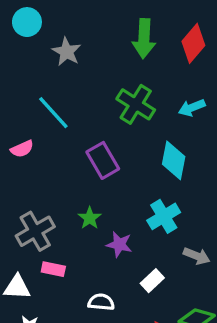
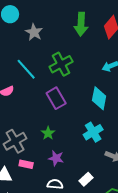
green cross: (136, 104) -> (61, 64), moved, turned 30
purple star: (119, 244) -> (56, 158), moved
white rectangle: (152, 281) -> (86, 179), moved

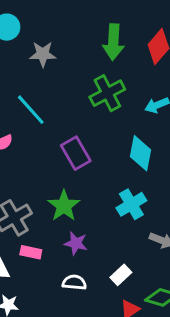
gray star: (34, 32) -> (43, 54), turned -30
green cross: (61, 64) -> (107, 93), moved
green star: (48, 133) -> (64, 206), size x1.5

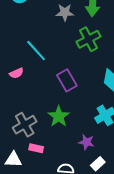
gray star: (43, 54) -> (65, 12), moved
purple star: (76, 243) -> (86, 142), moved

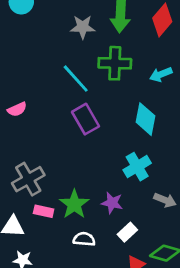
green cross: (88, 39) -> (115, 63), turned 30
cyan line: (36, 51) -> (76, 79), moved
green star: (59, 116) -> (74, 204), moved

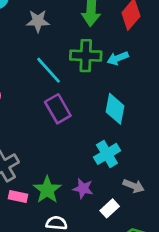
gray star: (83, 27) -> (38, 21), moved
cyan arrow: (161, 74) -> (118, 58), moved
white rectangle: (127, 232) -> (110, 208), moved

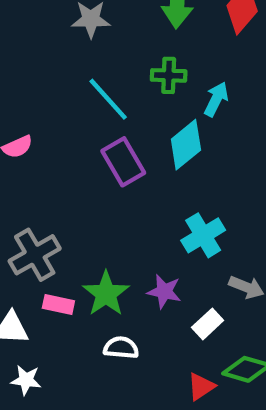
green cross: (86, 56) -> (169, 75), size x0.7
cyan arrow: (118, 58) -> (216, 99), moved, turned 138
cyan diamond: (115, 109) -> (186, 145), moved, turned 40

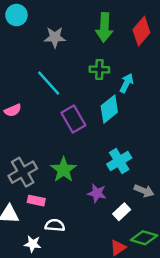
cyan line: (108, 99) -> (49, 83), moved
green star: (106, 294) -> (64, 170), moved
white semicircle: (121, 348) -> (55, 225), moved
white star: (26, 380) -> (33, 244), moved

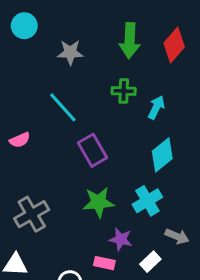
cyan diamond: (109, 109) -> (162, 155), moved
green star: (64, 170) -> (98, 202), moved, turned 30
pink rectangle: (36, 201) -> (104, 263), moved

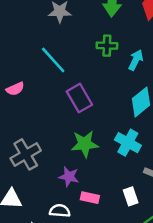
cyan cross: (147, 201) -> (128, 143), turned -30
purple star: (121, 239) -> (69, 177), moved
white rectangle: (150, 262) -> (131, 196), turned -66

